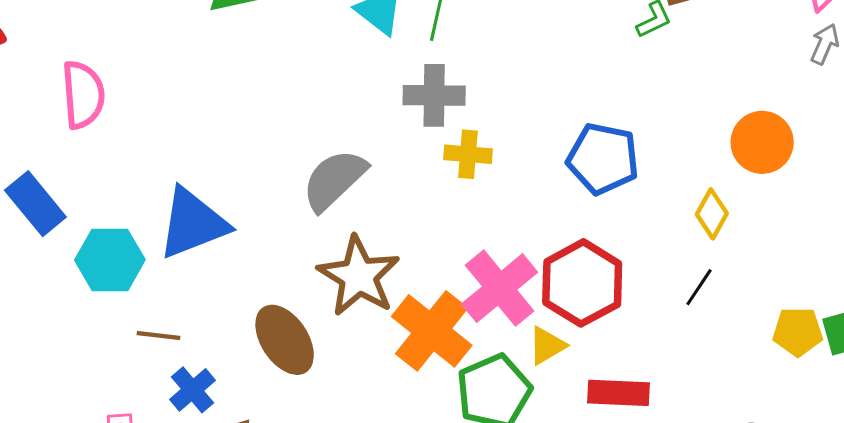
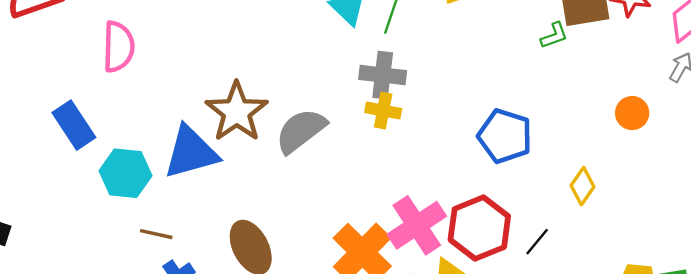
orange circle: (762, 142) -> (632, 113), moved, size x0.7
yellow cross: (468, 154) -> (383, 111), moved
brown star: (359, 276) -> (237, 112), moved
black line: (699, 287) -> (537, 242), moved

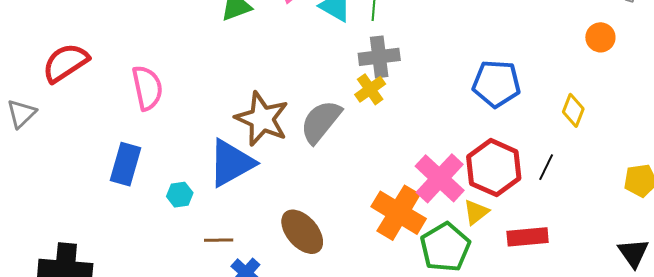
yellow cross: (383, 111) -> (370, 89), moved, turned -32
blue rectangle: (74, 125) -> (125, 164), turned 63
cyan hexagon: (125, 173) -> (180, 195), size x0.6

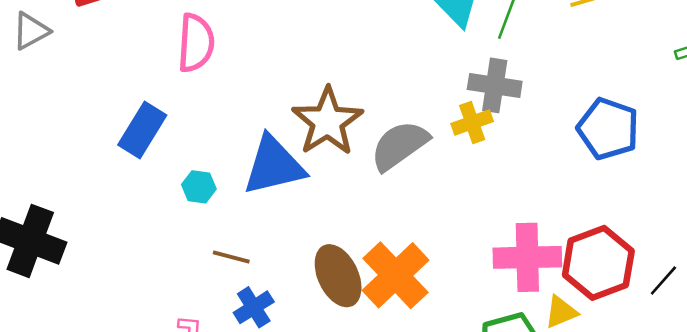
blue pentagon: (496, 84) -> (608, 129), moved
pink cross: (440, 178) -> (527, 257), turned 30
orange cross: (399, 213) -> (396, 275), moved

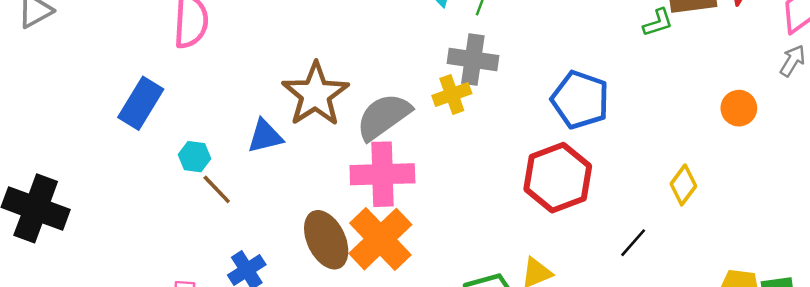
blue triangle: (274, 166) -> (265, 136), size x0.6
brown line: (231, 257) -> (217, 189), moved, turned 32
pink cross: (527, 257) -> (382, 174), moved
red hexagon: (598, 263) -> (558, 178), moved

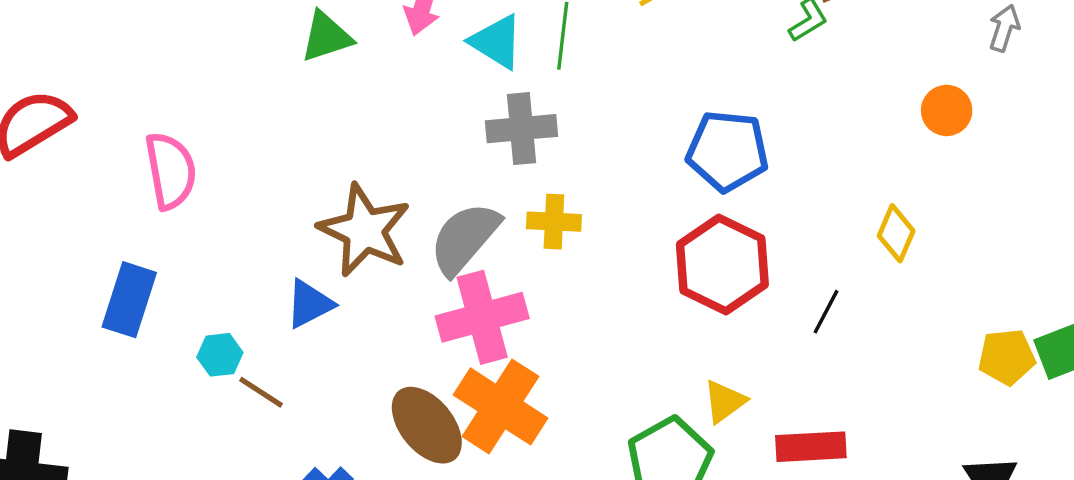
gray cross: (473, 60) -> (521, 129), moved
yellow cross: (452, 95) -> (554, 222), moved, turned 36
black line: (633, 243) -> (826, 312), moved

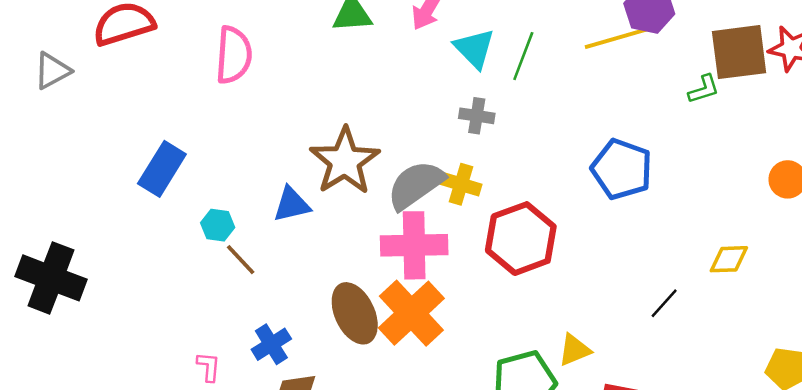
gray cross: (521, 129) -> (477, 116), size x0.7
pink semicircle: (171, 171) -> (234, 55), moved
yellow cross: (554, 222) -> (461, 184), moved
yellow diamond: (896, 233) -> (729, 259), turned 51
red hexagon: (722, 265) -> (521, 239), moved

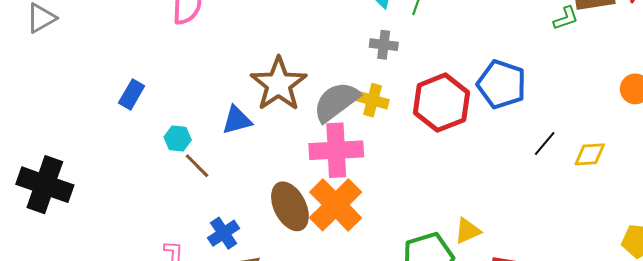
blue rectangle: (162, 169) -> (132, 94), size x0.7
red hexagon: (521, 239) -> (441, 103), moved
black line: (664, 303) -> (545, 144), moved

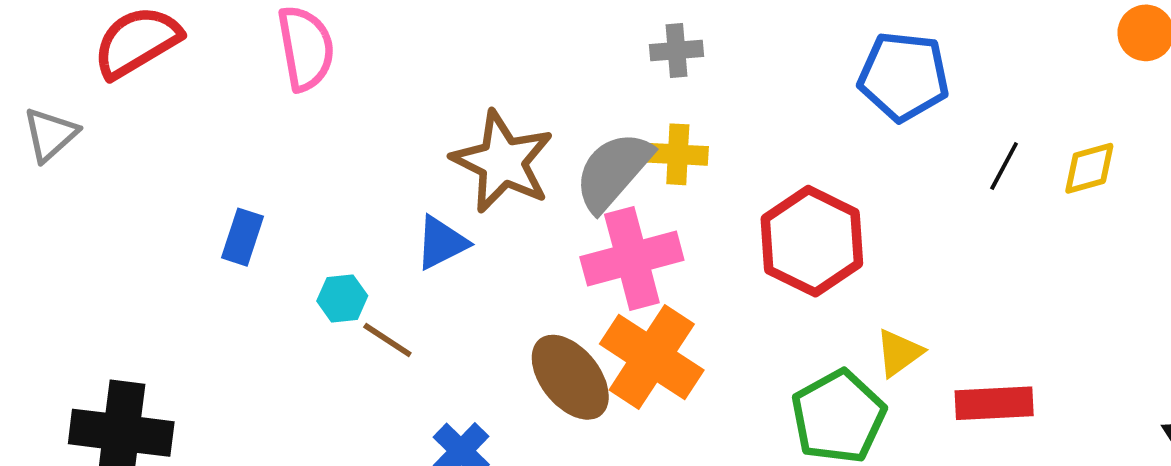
red hexagon: (441, 103) -> (812, 241), moved

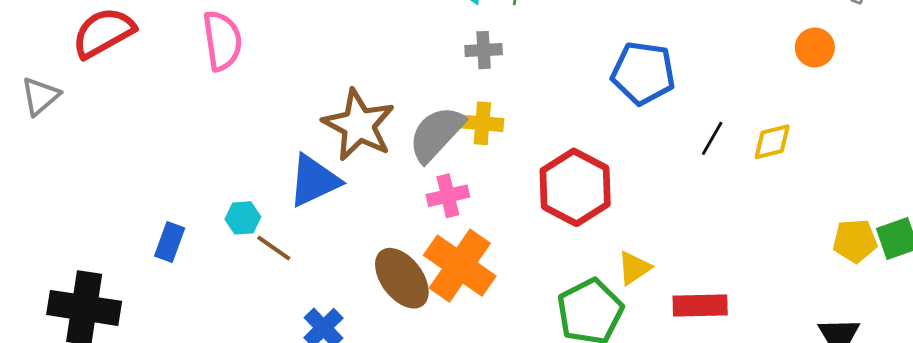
blue rectangle: (242, 237) -> (170, 242), moved
blue triangle: (441, 243) -> (314, 181), size x1.4
pink cross: (632, 258) -> (448, 196), size x0.6

